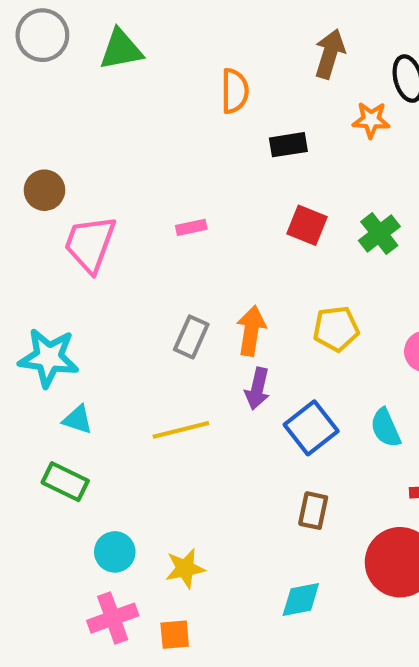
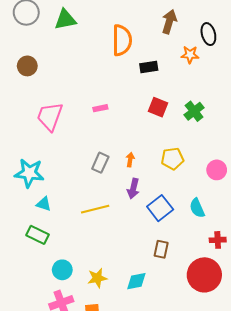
orange semicircle: (235, 91) -> (122, 40), size x1.4
brown circle: (44, 190) -> (27, 66), moved
orange arrow: (251, 331) -> (130, 160), size x0.6
cyan diamond: (301, 599) -> (136, 281), moved

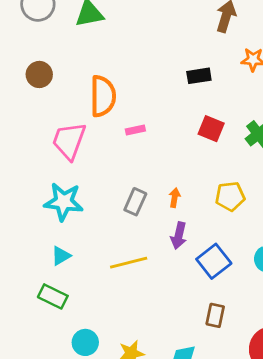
orange semicircle: (122, 40) -> (103, 96), moved
cyan star: (29, 173) -> (64, 202), moved
cyan triangle: (44, 204) -> (61, 256), turned -49

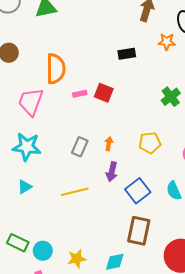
red square: (211, 129) -> (104, 93), moved
green rectangle: (53, 296) -> (18, 243), moved
brown rectangle: (215, 315) -> (139, 231), size x1.6

